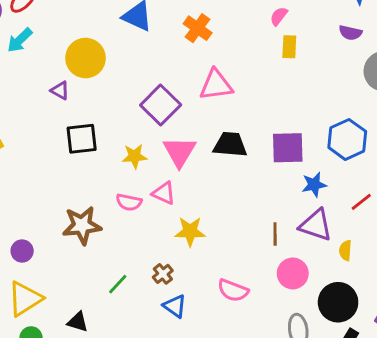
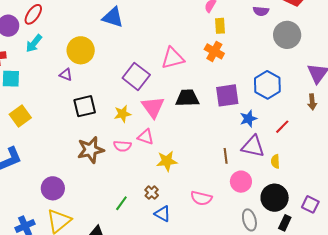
orange cross: (198, 28) -> (214, 51), moved
brown star: (82, 225) -> (91, 150), moved
purple circle: (22, 251) -> (53, 188), size x1.5

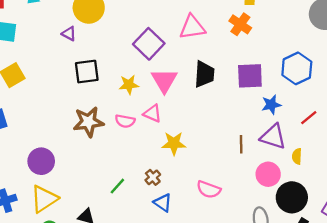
black trapezoid: (187, 98) -> (204, 74), turned 90
pink circle: (241, 182) -> (268, 174), moved

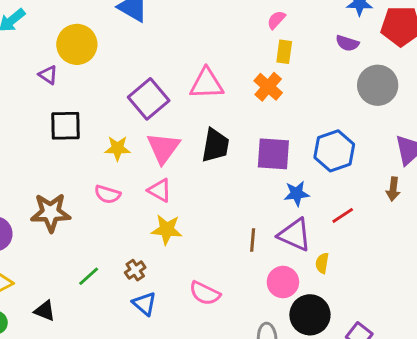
pink triangle: (152, 113) -> (160, 190), moved
brown star: (88, 122) -> (51, 213), moved

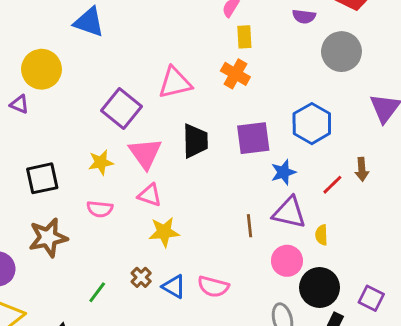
black square: (66, 126) -> (42, 178), moved
brown arrow: (393, 189) -> (362, 169), moved
blue triangle: (144, 304) -> (174, 287), moved

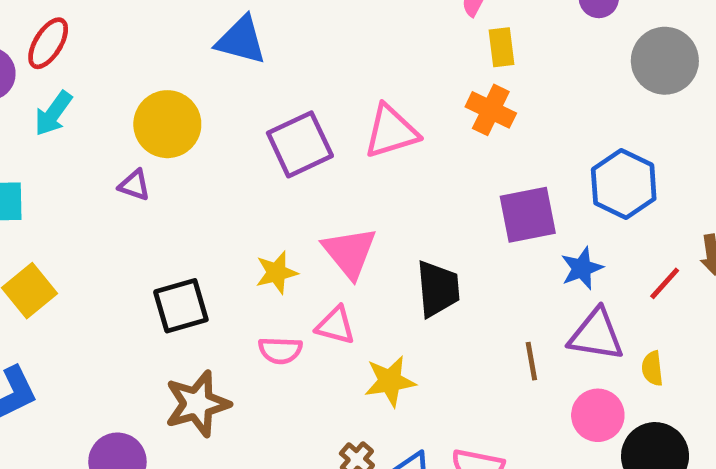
purple square: (122, 108) -> (300, 144), moved, turned 30
black trapezoid: (195, 141) -> (438, 289), moved
pink triangle: (150, 195) -> (335, 325), moved

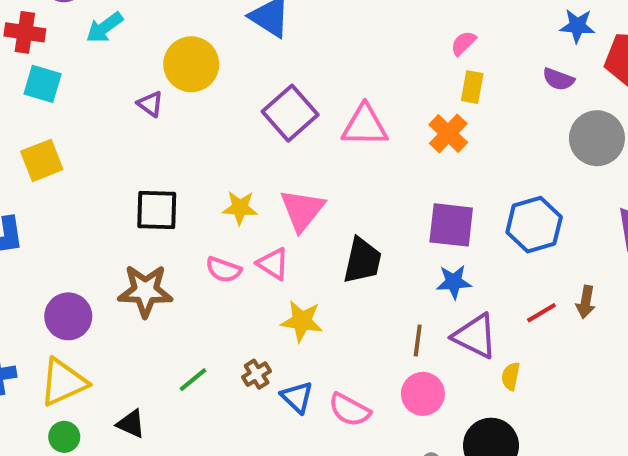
purple square: (300, 144) -> (290, 113), turned -34
blue star: (582, 268) -> (454, 282), moved
pink circle: (598, 415) -> (423, 394), moved

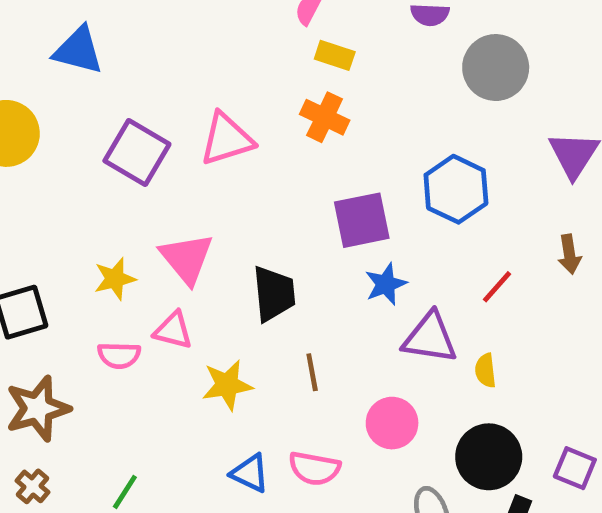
yellow rectangle: (472, 87) -> (335, 55), turned -64
brown arrow: (586, 302) -> (569, 254), moved
brown line: (418, 340) -> (312, 372), moved
brown cross: (257, 374) -> (33, 486), moved

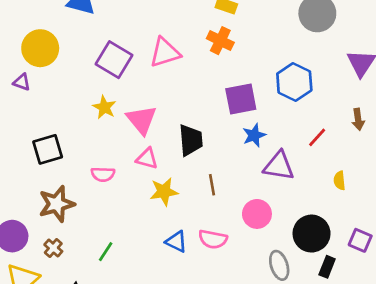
yellow star: (115, 279) -> (104, 107), moved, turned -30
pink triangle: (173, 330) -> (147, 159), moved
yellow semicircle: (485, 370) -> (339, 181), moved

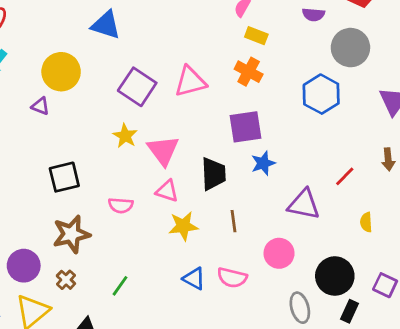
blue hexagon: (294, 82) -> (321, 94), moved
purple square: (241, 99) -> (245, 127), moved
blue star: (254, 135) -> (263, 163), moved

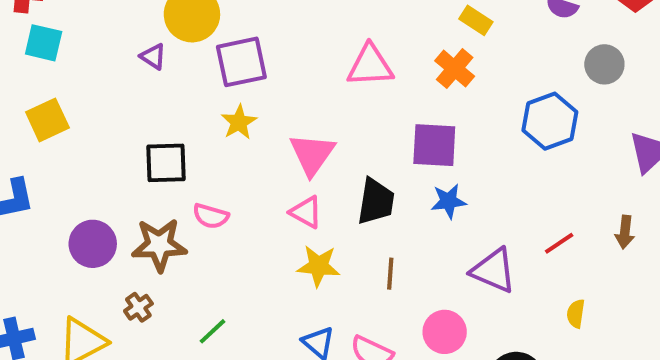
gray circle: (350, 48) -> (604, 64), size x0.7
purple square: (137, 87) -> (241, 62), moved, turned 33
yellow star: (125, 136) -> (239, 122), moved
pink semicircle: (121, 205) -> (211, 216), moved
purple circle: (24, 266) -> (93, 244), moved

